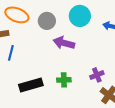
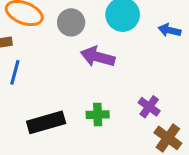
purple cross: (97, 75) -> (149, 107), turned -32

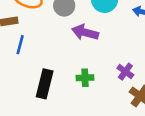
black rectangle: (46, 122) -> (45, 84), turned -60

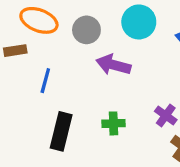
blue line: (20, 45) -> (45, 81), moved

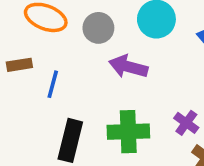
brown rectangle: (15, 51) -> (19, 65), moved
green cross: (113, 123) -> (128, 132), size x1.6

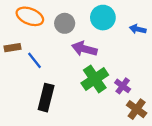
blue line: (53, 84) -> (35, 60), turned -54
green cross: (128, 132) -> (95, 79), moved, turned -32

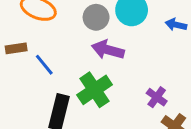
gray circle: (65, 23) -> (96, 17), moved
green cross: (95, 79) -> (95, 90), moved

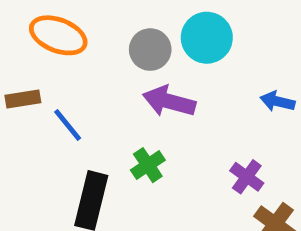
blue arrow: (176, 25) -> (278, 101), moved
green cross: (95, 90) -> (148, 165), size x0.6

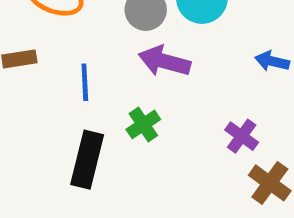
blue line: (68, 125) -> (85, 82), moved, turned 36

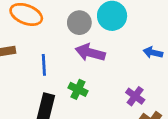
green cross: (143, 124) -> (78, 89), turned -30

